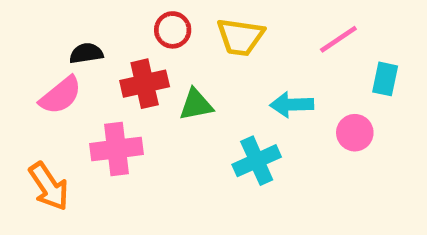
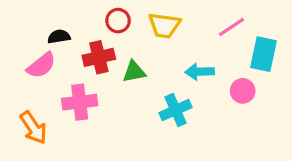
cyan rectangle: (385, 79) -> (263, 54), size x1.5

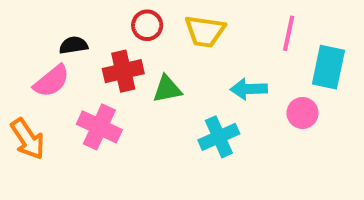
pink line: (231, 27) -> (289, 33), turned -44
pink cross: (80, 102) -> (99, 127), turned 32
orange arrow: (33, 128) -> (28, 139), moved

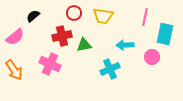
black semicircle: (73, 45) -> (33, 16), moved, turned -32
pink semicircle: (52, 81) -> (15, 37), moved

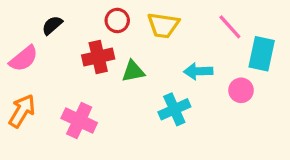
pink line: (145, 17) -> (230, 27), turned -54
pink cross: (50, 64) -> (79, 120), moved
orange arrow: (14, 70) -> (22, 111), turned -115

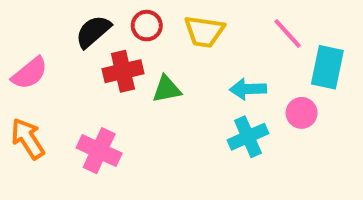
black semicircle: (52, 25) -> (93, 32), moved, size x1.4
cyan cross: (174, 109) -> (248, 137), moved
orange arrow: (22, 111) -> (28, 139), turned -64

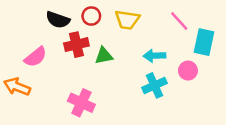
black semicircle: (93, 32) -> (58, 20), turned -120
pink semicircle: (30, 73) -> (36, 57), moved
orange arrow: (28, 139) -> (17, 87), turned -35
pink cross: (99, 151) -> (81, 103), moved

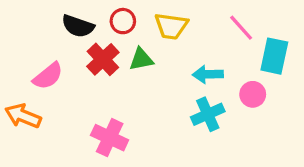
red cross: (76, 45) -> (103, 59), turned -30
green triangle: (104, 56) -> (141, 59), moved

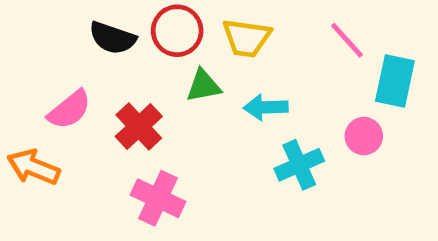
red circle: (123, 21) -> (177, 31), size x1.4
red cross: (103, 59) -> (139, 126), moved
cyan arrow: (208, 74) -> (266, 107), moved

